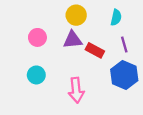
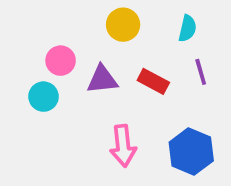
purple triangle: (73, 40) -> (102, 80), moved
cyan circle: (36, 75) -> (43, 97), moved
blue hexagon: (124, 75) -> (191, 151), moved

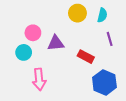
yellow circle: (123, 25) -> (77, 13), moved
red rectangle: (153, 81) -> (86, 57), moved
pink arrow: (123, 146) -> (39, 79), moved

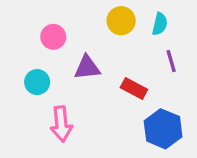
pink circle: (33, 33) -> (53, 37), moved

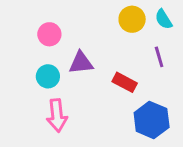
yellow circle: (121, 21) -> (132, 19), moved
cyan semicircle: (160, 24) -> (164, 19), moved, turned 135
cyan circle: (37, 82) -> (48, 76), moved

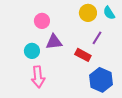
pink circle: (49, 34) -> (42, 21), moved
purple line: (159, 57) -> (97, 38), moved, turned 48

